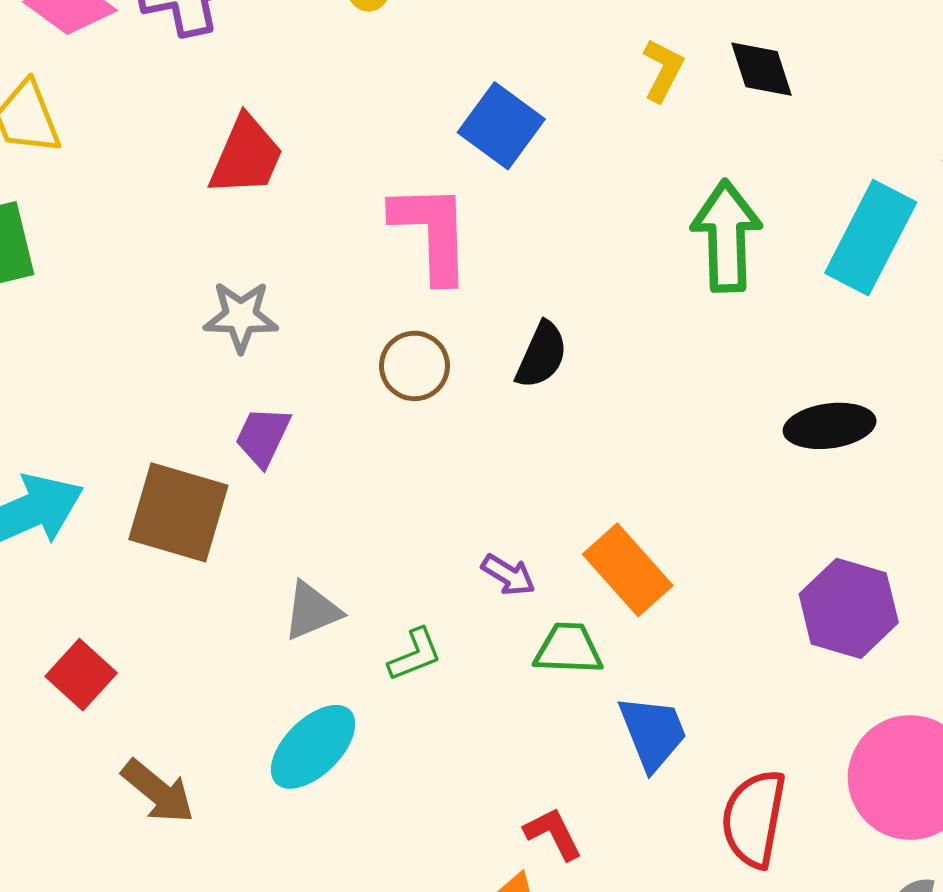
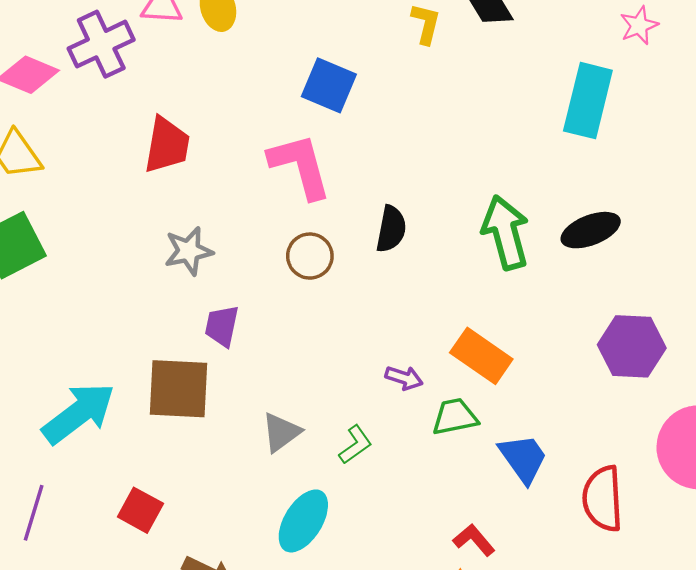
green arrow: (727, 236) -> (505, 232), moved

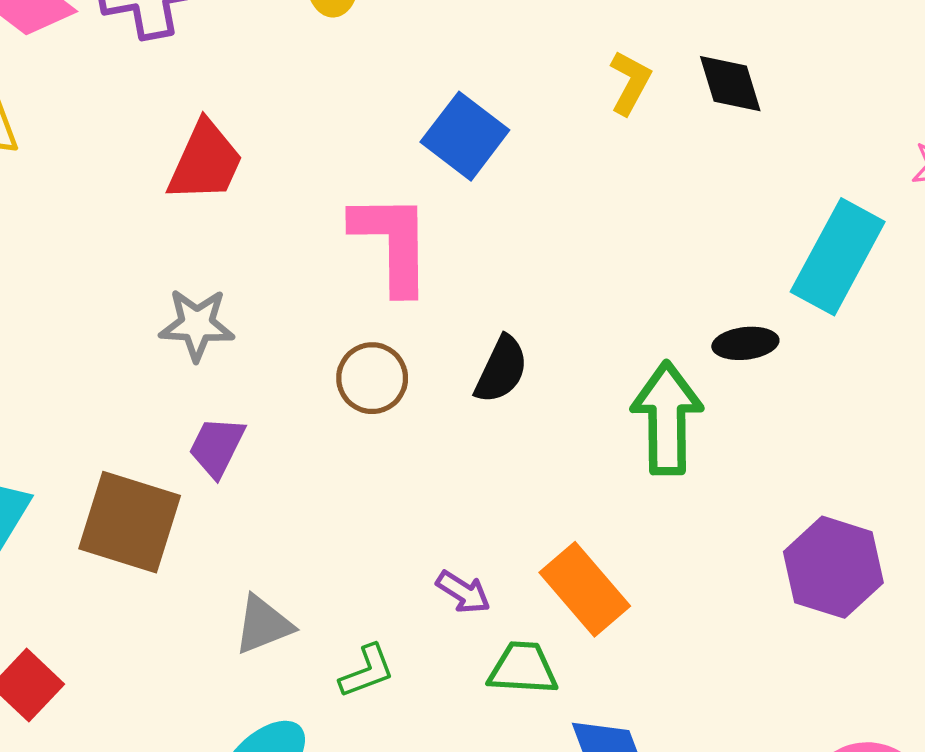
black ellipse: (591, 230) -> (745, 343), moved, size x0.7
purple hexagon: (632, 346) -> (833, 567), moved

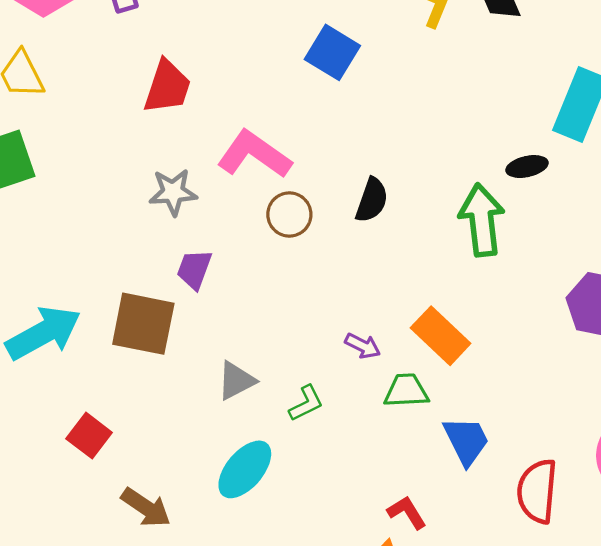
pink L-shape: (392, 243) -> (254, 154), moved, turned -48

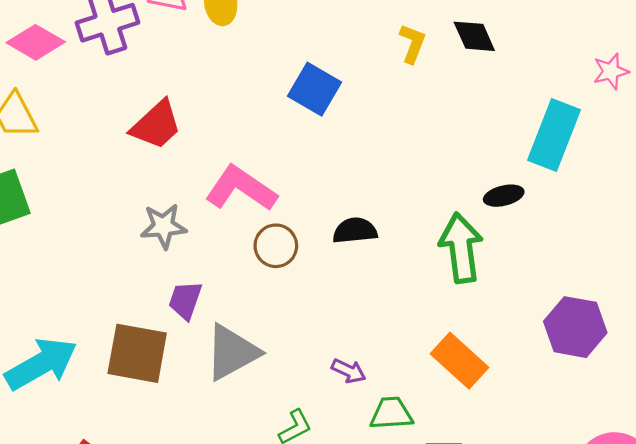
red trapezoid: (167, 87) -> (156, 125), turned 30
black semicircle: (372, 200) -> (355, 231), turned -114
orange rectangle: (441, 336) -> (460, 361), moved
gray triangle: (236, 381) -> (232, 352), moved, size x1.5

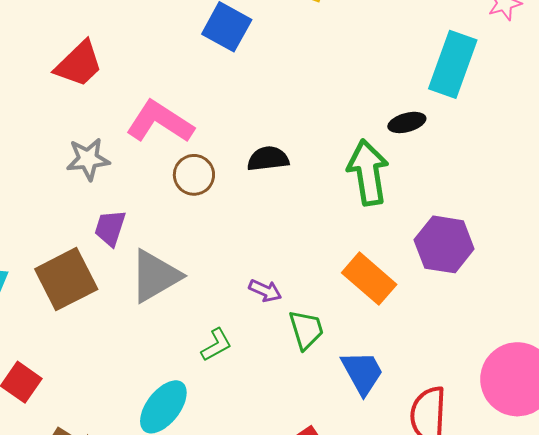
purple hexagon: (575, 327) -> (444, 244), moved
brown square: (137, 353) -> (66, 279), turned -36
green trapezoid: (391, 413) -> (306, 330), turned 78

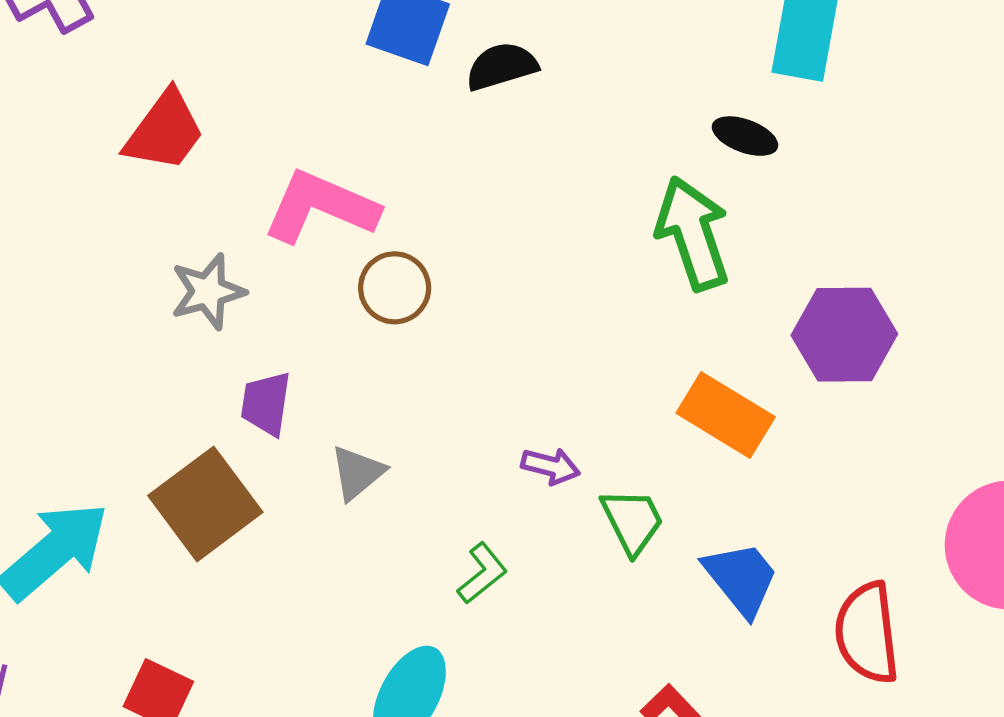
black ellipse: (407, 122) -> (745, 136), turned 45
black semicircle: (268, 159) -> (502, 66), moved
gray triangle: (155, 276) -> (357, 473), size x0.6

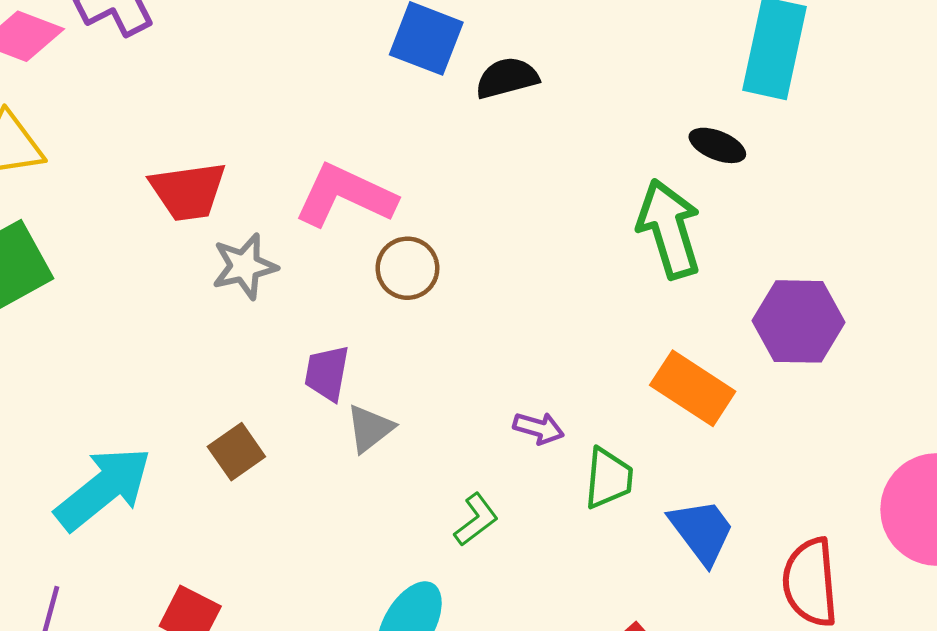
red trapezoid: (165, 131) -> (188, 191), moved, turned 44
purple trapezoid: (266, 403) -> (327, 373), moved
brown square: (205, 504) -> (236, 452), size x0.6
green trapezoid: (632, 521) -> (609, 478), turned 30

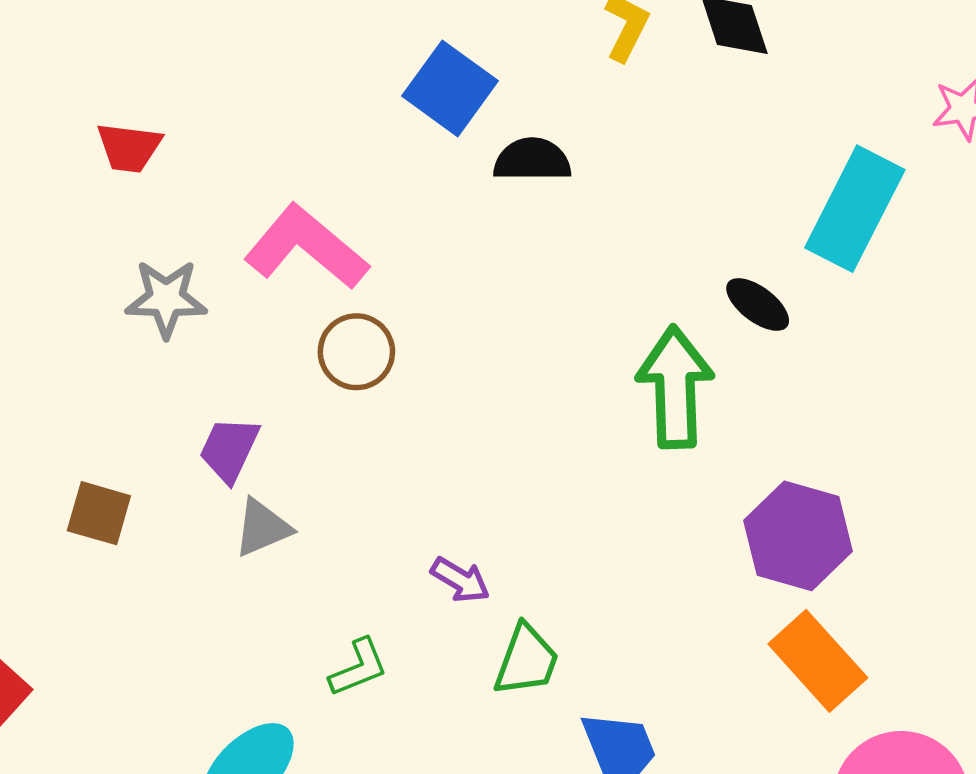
red trapezoid: (188, 191) -> (129, 147), moved, size x0.7
orange rectangle: (693, 388) -> (818, 661), moved
brown square: (236, 452) -> (99, 513), turned 36

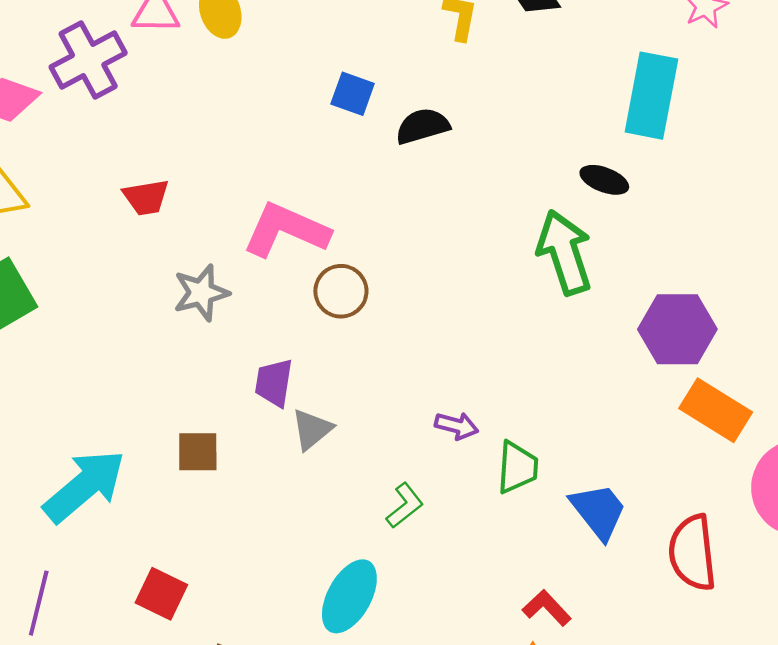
blue square: (450, 88) -> (353, 94), size x0.7

